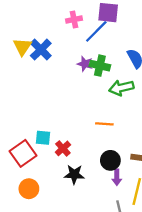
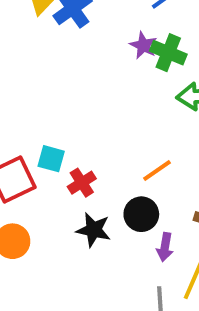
orange line: (104, 124) -> (157, 170), moved, turned -48
black circle: (110, 160) -> (141, 214), moved

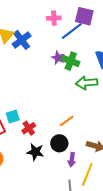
cyan square: (51, 159) -> (13, 116), turned -32

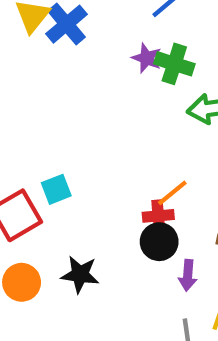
red cross: (29, 128) -> (158, 216), moved, turned 32
black star: (35, 152) -> (80, 274), moved

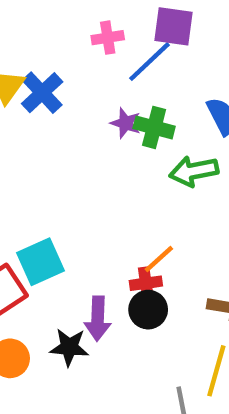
cyan square: (56, 189) -> (40, 262), size x1.5
purple arrow: (188, 275) -> (98, 319), moved, size x1.4

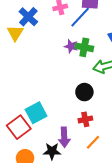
blue cross: (42, 93) -> (28, 17), moved
orange line: (159, 259) -> (93, 142), moved
black circle: (148, 310) -> (84, 92), moved

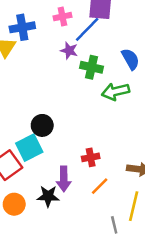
blue cross: (28, 17) -> (22, 27), turned 36
purple star: (71, 46) -> (69, 51), moved
black circle: (84, 92) -> (42, 125), moved

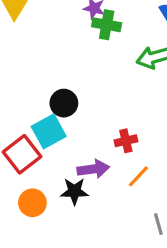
green cross: (91, 67) -> (107, 25), moved
purple arrow: (64, 179) -> (93, 169), turned -95

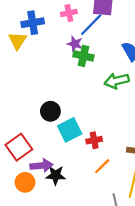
cyan square: (49, 131) -> (70, 130), moved
purple arrow: (93, 169) -> (41, 166), moved

